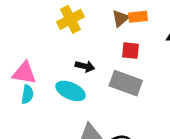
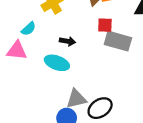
gray rectangle: (126, 83) -> (118, 41), moved
cyan semicircle: (27, 94) -> (29, 29), moved, turned 42

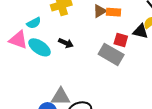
red square: (105, 25) -> (121, 40), moved
cyan ellipse: (57, 63) -> (40, 47), moved

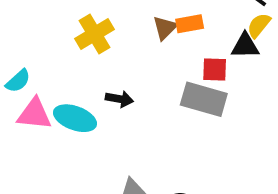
cyan semicircle: (34, 23) -> (18, 81), moved

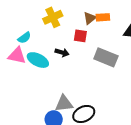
red square: (215, 69) -> (80, 36), moved
cyan semicircle: (18, 81) -> (24, 38), moved

